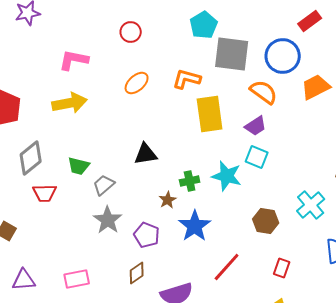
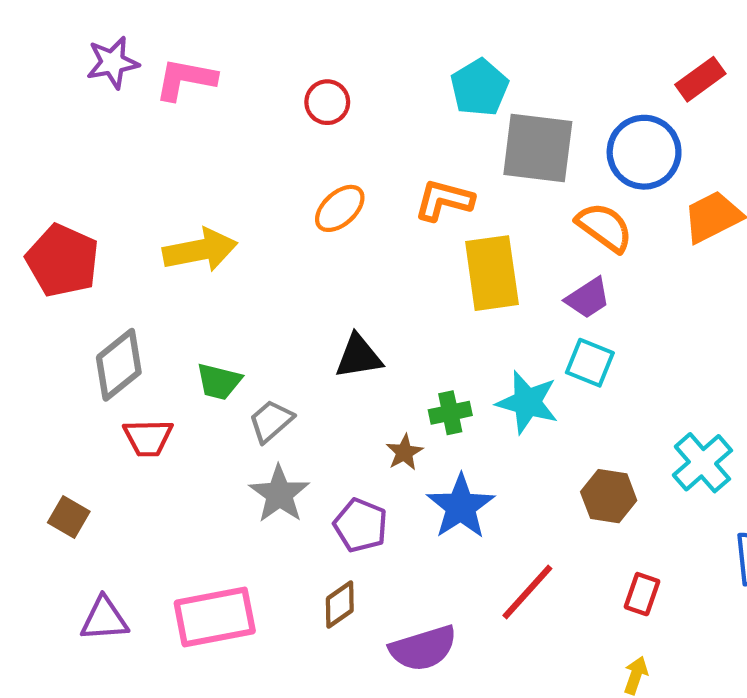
pink L-shape: (74, 60) -> (186, 79), moved
pink rectangle: (77, 279) -> (215, 617), size x1.5

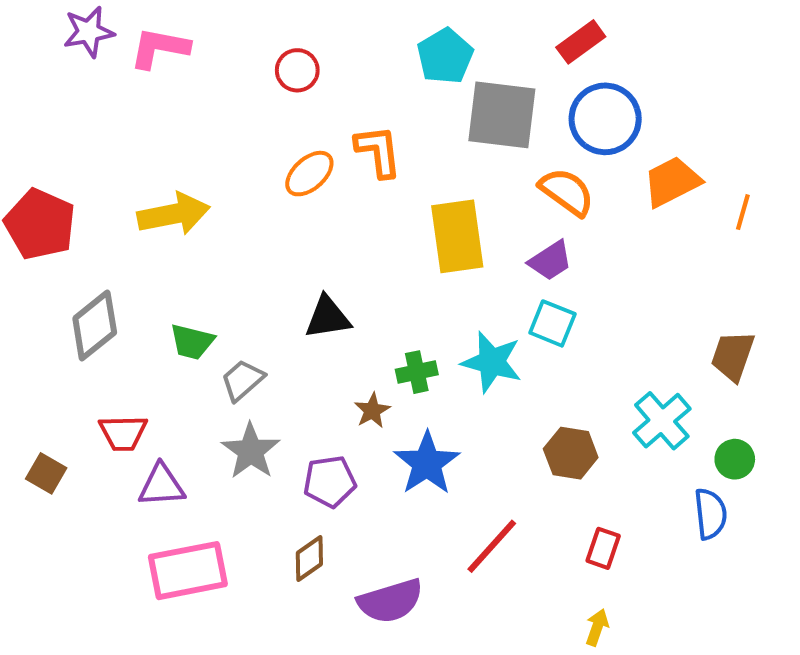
red rectangle: (700, 79) -> (581, 42), moved
orange L-shape: (444, 200) -> (378, 151), moved, turned 68
red trapezoid: (148, 438) -> (123, 433), moved
purple pentagon: (361, 525) -> (330, 481), turned -30
purple triangle: (104, 619) -> (162, 486), moved

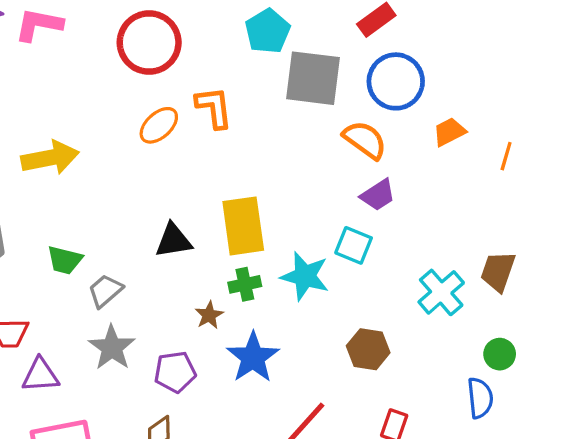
red circle: (297, 70) -> (149, 43), size x1.8
orange trapezoid: (672, 182) -> (449, 132), size x0.7
yellow rectangle: (457, 236) -> (243, 226), moved
purple trapezoid: (550, 261) -> (378, 195), moved
cyan cross: (662, 421) -> (441, 292), moved

